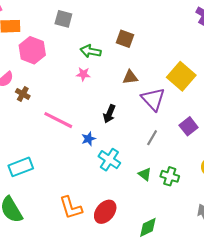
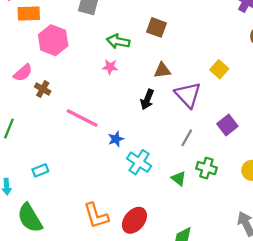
yellow square: (181, 76) -> (219, 69), size x0.6
black arrow: (109, 114) -> (147, 99), moved
cyan rectangle: (21, 167) -> (40, 170), size x0.6
green cross: (170, 176) -> (206, 168), moved

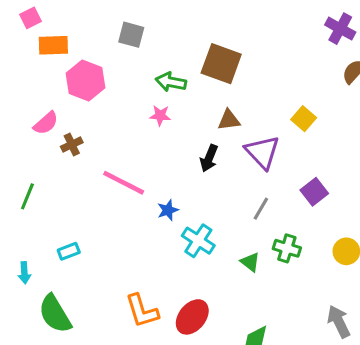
brown square: (157, 27) -> (221, 64), size x1.5
brown cross: (43, 89) -> (72, 145), turned 35

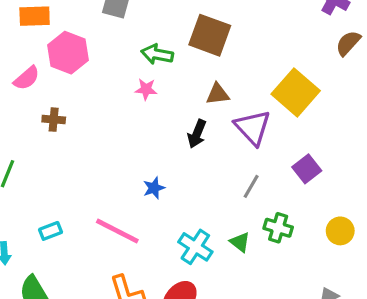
yellow square: (304, 119) -> (296, 92), size x1.8
pink semicircle: (46, 123) -> (27, 78), moved
brown cross: (72, 145) -> (54, 120), turned 30
pink line: (124, 183) -> (117, 231), moved
cyan cross: (198, 241) -> (195, 247), moved

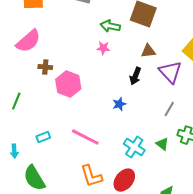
pink hexagon: (68, 53) -> (68, 84), moved
pink semicircle: (27, 78) -> (28, 41), size x1.5
blue star: (154, 188) -> (119, 104), moved

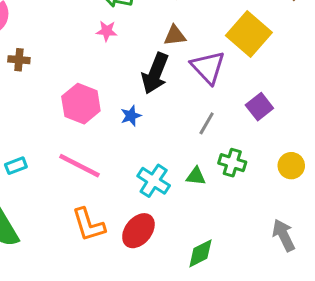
black arrow: (135, 76) -> (155, 73), size x1.5
pink hexagon: (68, 84) -> (81, 104), moved
green triangle: (162, 144) -> (196, 176), turned -32

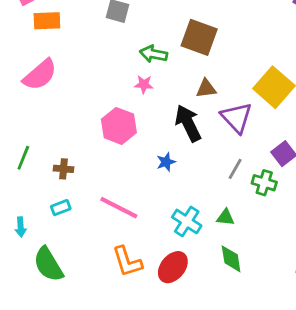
brown cross: (19, 60) -> (64, 169), moved
black arrow: (155, 73) -> (188, 123), turned 132
pink hexagon: (81, 104) -> (119, 126), moved
green cross: (232, 163) -> (264, 183), moved
green diamond: (200, 253) -> (231, 259), moved, turned -72

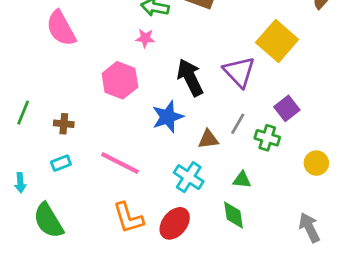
pink semicircle: (40, 75) -> (61, 28), moved, turned 102
brown triangle: (206, 89) -> (208, 139), moved
blue star: (166, 162) -> (168, 117), size x1.6
green triangle: (225, 217) -> (242, 180), moved

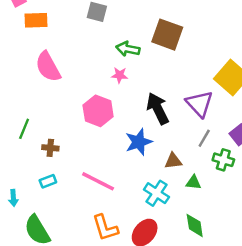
green line: (23, 113) -> (24, 129), moved
gray line: (238, 124) -> (204, 138), moved
green triangle: (242, 180) -> (193, 182), moved

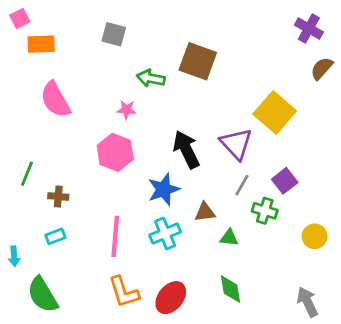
pink star: (120, 75) -> (127, 110), moved
pink line: (98, 181) -> (115, 236), turned 68
cyan cross: (156, 193) -> (165, 234), moved, turned 35

